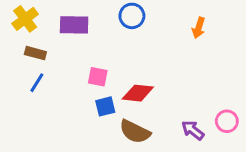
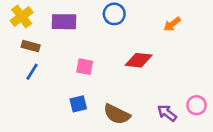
orange arrow: (199, 28) -> (172, 24), turned 36
red diamond: (138, 93) -> (139, 60), moved
blue square: (105, 106) -> (78, 104), moved

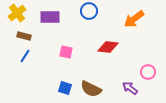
orange arrow: (172, 24) -> (134, 19), size x1.5
blue square: (78, 104) -> (65, 88), moved, turned 32
pink circle: (196, 105) -> (148, 72), moved

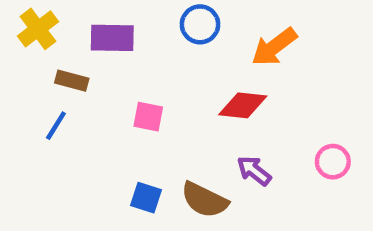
orange arrow: (134, 19) -> (274, 47), moved
brown rectangle: (24, 36) -> (72, 81), moved
purple arrow: (130, 88) -> (254, 171), moved

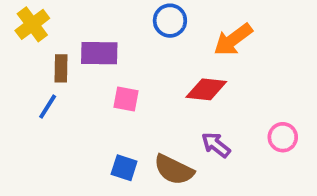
purple rectangle: (112, 38) -> (99, 53), moved
brown rectangle: (72, 81) -> (61, 68), turned 76

